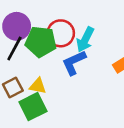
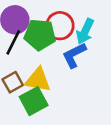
yellow triangle: (38, 86) -> (38, 80), size x1.5

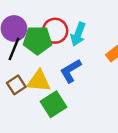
blue L-shape: (74, 55) -> (71, 71), moved
green square: (34, 101) -> (53, 104), moved

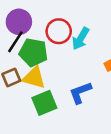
green pentagon: (38, 40) -> (33, 52), moved
blue L-shape: (71, 71) -> (80, 93), moved

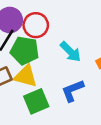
red circle: (59, 31) -> (36, 25), moved
cyan arrow: (81, 39) -> (71, 52), moved, turned -75

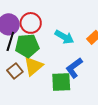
yellow triangle: (26, 76) -> (33, 66), turned -40
green square: (36, 101) -> (61, 82), moved, turned 35

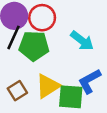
yellow triangle: (33, 66) -> (48, 86), moved
brown square: (15, 71) -> (17, 91), moved

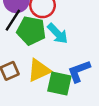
cyan arrow: (82, 41) -> (58, 34), moved

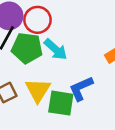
yellow triangle: (39, 70) -> (38, 90), turned -30

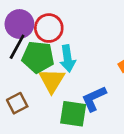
cyan arrow: (56, 49) -> (68, 58), turned 40
yellow triangle: (38, 90) -> (52, 81), moved

